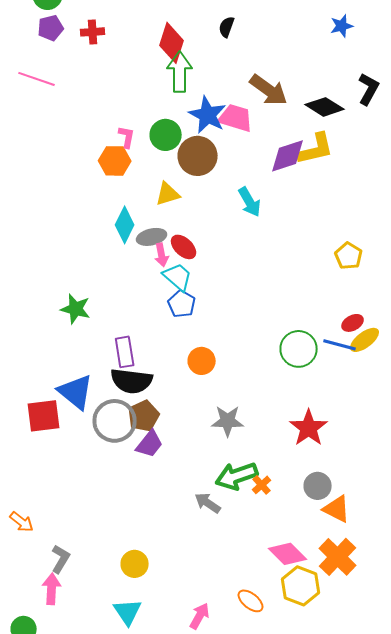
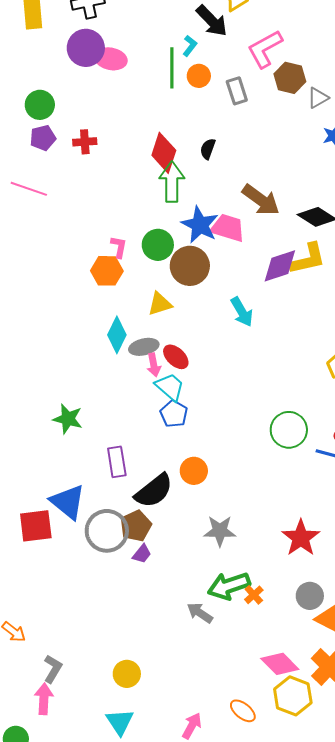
black semicircle: (227, 27) -> (208, 149), moved
green circle: (299, 349) -> (289, 430), moved
black semicircle: (132, 381) -> (154, 491), moved, turned -45
purple trapezoid: (150, 444) -> (142, 554), size x0.7

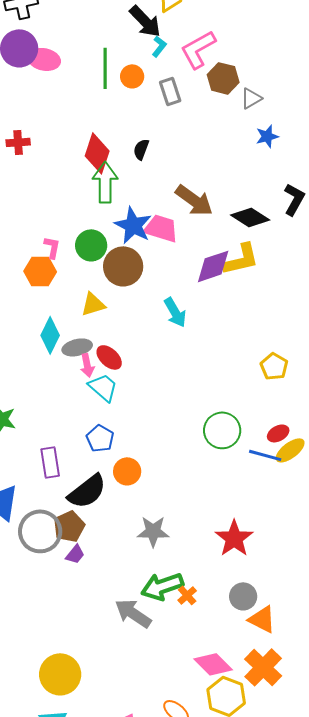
cyan L-shape: (190, 46) -> (159, 46), moved
blue pentagon: (174, 414) -> (100, 438), moved
gray arrow: (200, 613) -> (133, 613), size x1.4
yellow circle: (127, 674) -> (60, 674), size x1.5

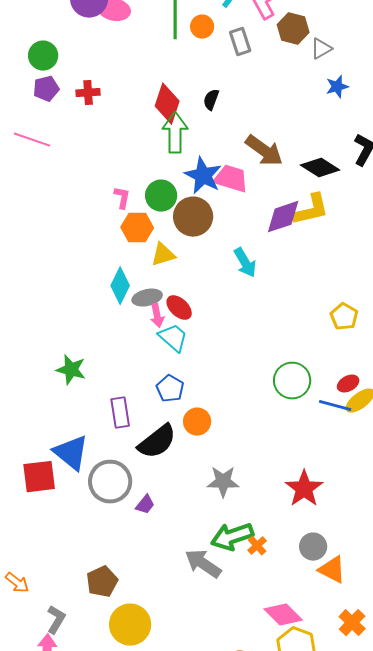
orange hexagon: (40, 271) -> (137, 228), moved
brown pentagon: (69, 526) -> (102, 582), moved
orange cross: (263, 667) -> (352, 623), moved, size x0.7

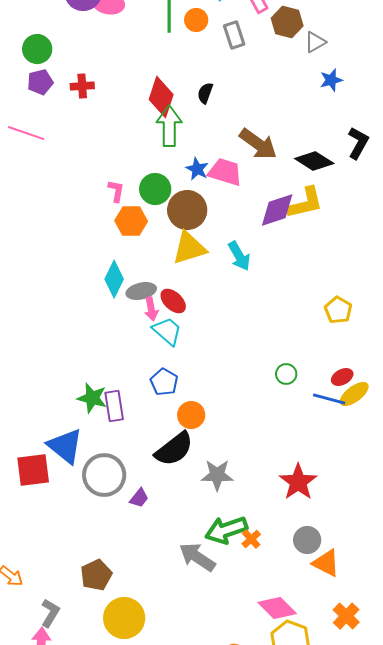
blue star: (203, 176) -> (197, 169), size x0.6
yellow triangle: (163, 255) -> (189, 248), moved, size x1.4
green star: (71, 370) -> (92, 398), moved
green circle: (292, 381) -> (286, 374), size x0.6
black semicircle: (157, 442) -> (174, 449), moved

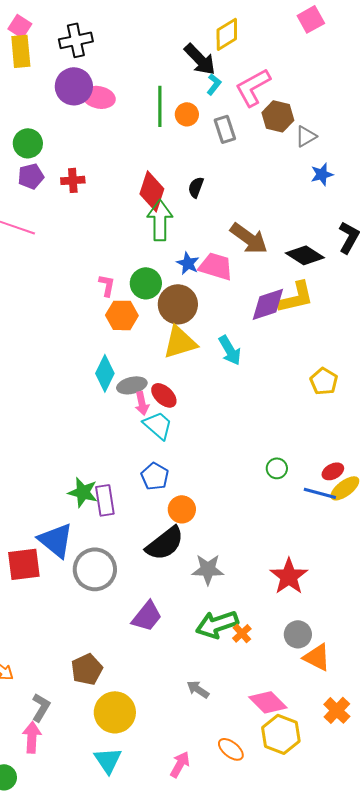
yellow pentagon: (338, 310) -> (324, 381), moved
purple trapezoid: (139, 498) -> (147, 616), moved, size x1.6
gray arrow: (197, 557) -> (198, 689), moved, size x0.6

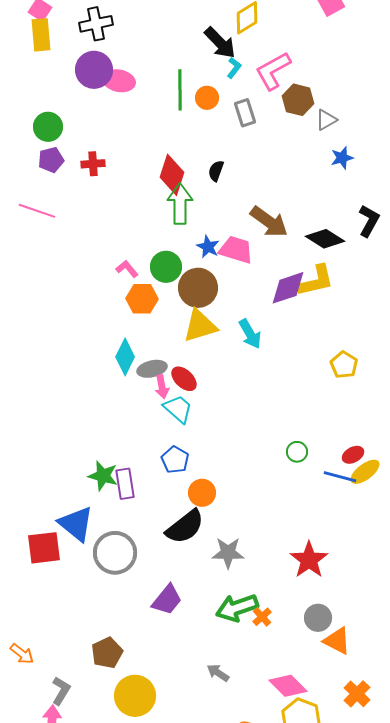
pink L-shape: (107, 285) -> (127, 269), turned -50

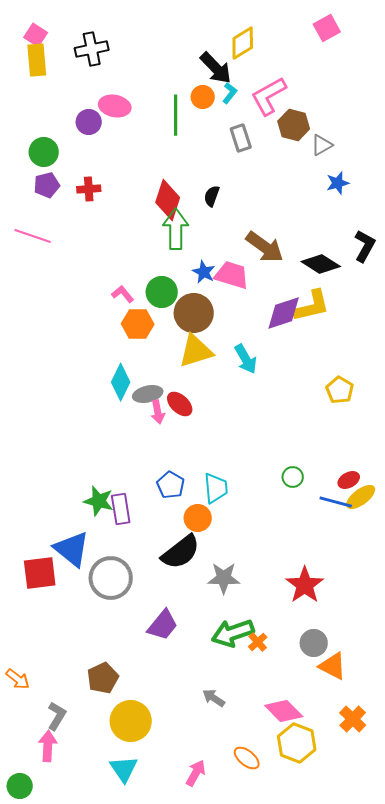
purple circle: (94, 70) -> (89, 122), moved, size x0.7
orange circle: (207, 98) -> (203, 97), moved
cyan trapezoid: (178, 409) -> (216, 488), moved, turned 44

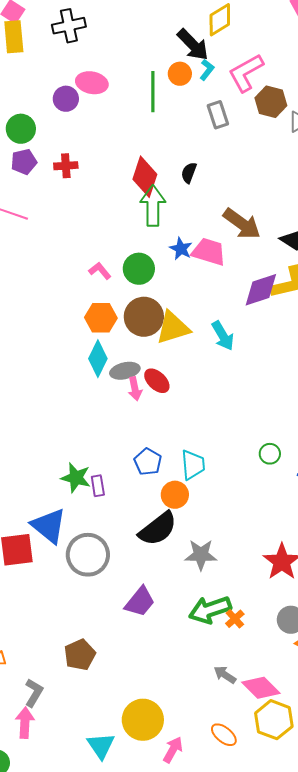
brown circle: (194, 313) -> (144, 317), moved
orange hexagon: (138, 324) -> (101, 318), moved
purple rectangle: (121, 509) -> (98, 486), size x0.7
gray arrow: (214, 698) -> (225, 675), moved
yellow circle: (131, 721) -> (143, 720), moved

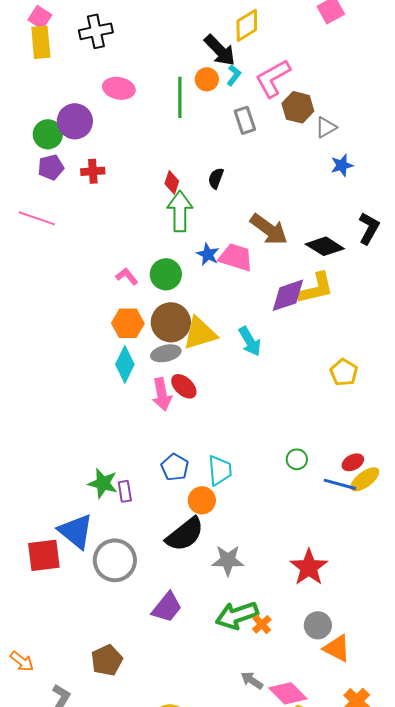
purple circle: (66, 99) -> (75, 121), moved, size x1.4
red diamond: (145, 177) -> (172, 182), size x0.6
gray ellipse: (125, 371) -> (166, 353), moved
pink arrow: (135, 389) -> (162, 394), size x1.4

